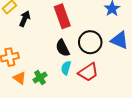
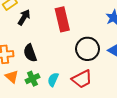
black semicircle: (63, 48) -> (30, 53), moved
cyan semicircle: (66, 68) -> (53, 80), moved

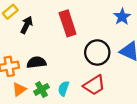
black semicircle: (30, 53) -> (36, 62), turned 108
orange triangle: (12, 77) -> (19, 89), turned 48

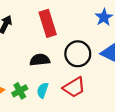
black semicircle: (36, 62) -> (40, 60), moved

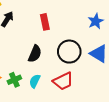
red rectangle: (48, 23) -> (45, 22), size x0.7
black semicircle: (40, 60) -> (35, 54), turned 114

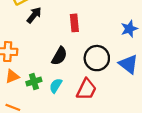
red trapezoid: (63, 81) -> (86, 89), turned -45

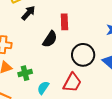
black semicircle: (59, 56) -> (50, 39), moved
cyan semicircle: (56, 86) -> (43, 88), moved

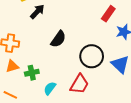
red rectangle: (64, 22) -> (108, 14), moved, turned 35

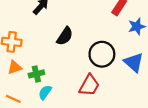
cyan semicircle: (50, 88) -> (45, 92), moved

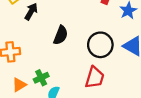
orange triangle: (15, 67) -> (19, 85), moved

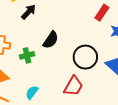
green cross: (41, 78) -> (27, 55), moved

